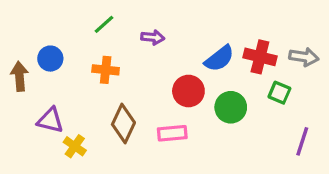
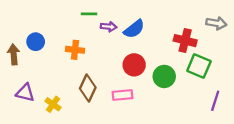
green line: (104, 24) -> (89, 14), moved, turned 42
gray arrow: (304, 57) -> (216, 23), moved
blue semicircle: (219, 59) -> (134, 29), moved
green square: (279, 93) -> (199, 66), size x1.5
purple triangle: (50, 120) -> (25, 93), moved

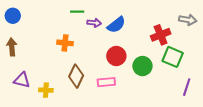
red cross: (185, 41) -> (161, 35), turned -36
blue circle: (36, 42) -> (13, 16), moved
yellow cross: (53, 104) -> (46, 90), turned -32

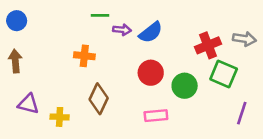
gray arrow: (188, 20) -> (244, 39), moved
pink rectangle: (106, 82) -> (156, 116), moved

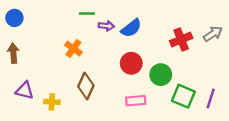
gray arrow: (244, 39) -> (213, 34), turned -42
orange cross: (84, 56) -> (73, 49), turned 30
green square: (224, 74) -> (183, 96), moved

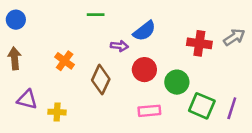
purple arrow: (106, 26) -> (119, 46), moved
red cross: (181, 39) -> (199, 43), turned 30
orange cross: (73, 49) -> (65, 61), moved
brown diamond: (86, 86) -> (101, 80), moved

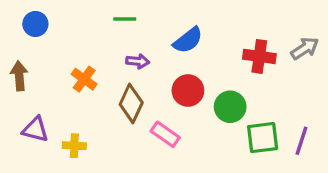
blue circle: (16, 20) -> (35, 24), moved
purple arrow: (119, 46) -> (138, 61), moved
green square: (202, 106) -> (263, 138), turned -30
pink rectangle: (149, 111) -> (165, 134), moved, turned 40

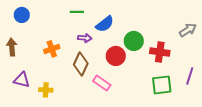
blue semicircle: (188, 40) -> (105, 24), moved
red cross: (259, 56) -> (160, 52), moved
orange cross: (84, 79) -> (52, 49), turned 35
green circle: (230, 107) -> (134, 41), moved
purple line: (302, 141) -> (190, 76), moved

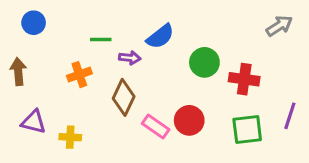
green line: (77, 12) -> (101, 39), moved
gray arrow: (188, 30) -> (279, 26), moved
red circle: (116, 56) -> (189, 120), moved

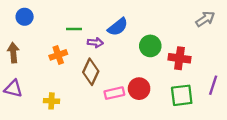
purple triangle: (34, 122) -> (13, 89), moved
pink rectangle: (156, 126) -> (114, 93), turned -48

